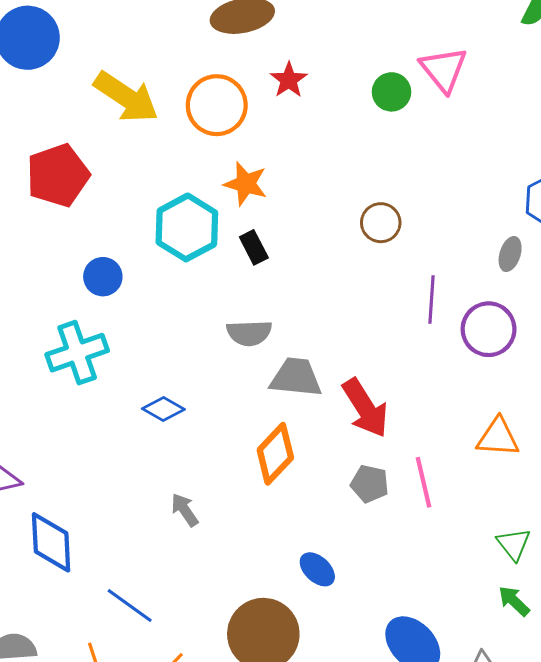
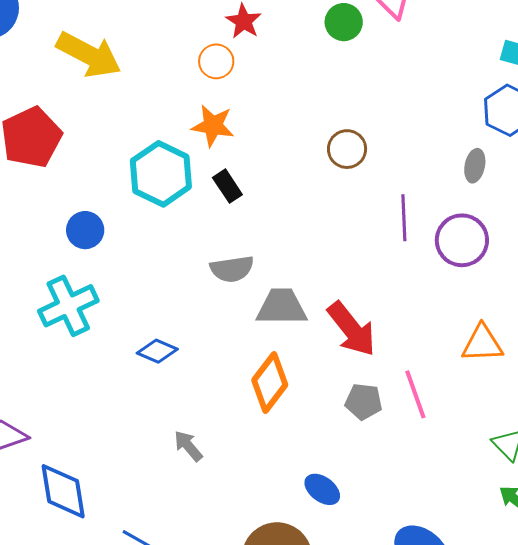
orange circle: (217, 105) -> (216, 61), moved, size x0.6

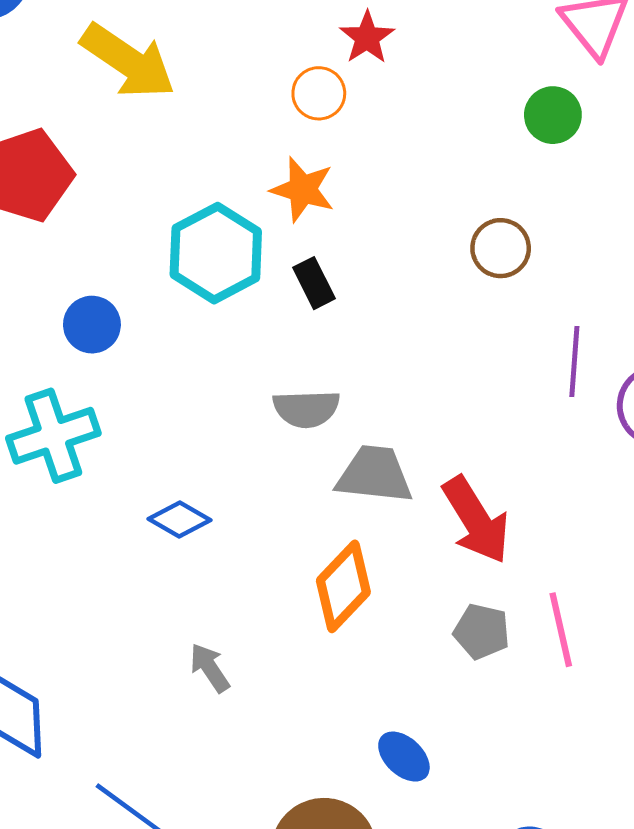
green circle: (344, 22) -> (553, 115), moved

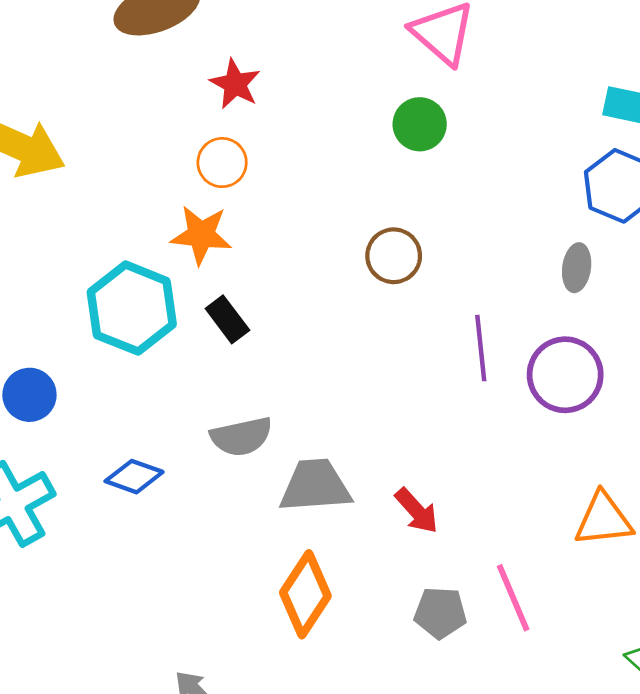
orange circle: (319, 93) -> (222, 163), moved
blue diamond: (180, 520) -> (134, 477), moved
red arrow: (476, 520) -> (417, 511), size x0.6

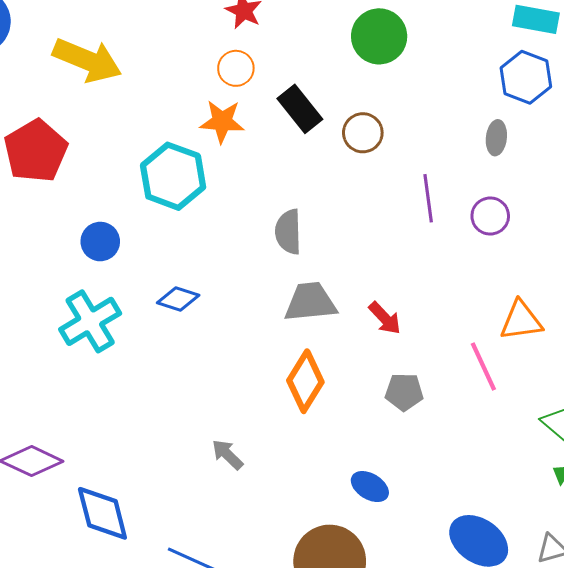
green circle: (420, 124) -> (379, 36), size x1.4
black rectangle: (227, 319) -> (300, 109), moved, size x1.4
purple circle: (565, 375) -> (490, 216), size x0.7
gray semicircle: (241, 437) -> (288, 232), moved, turned 102
pink line: (513, 598) -> (483, 367), moved

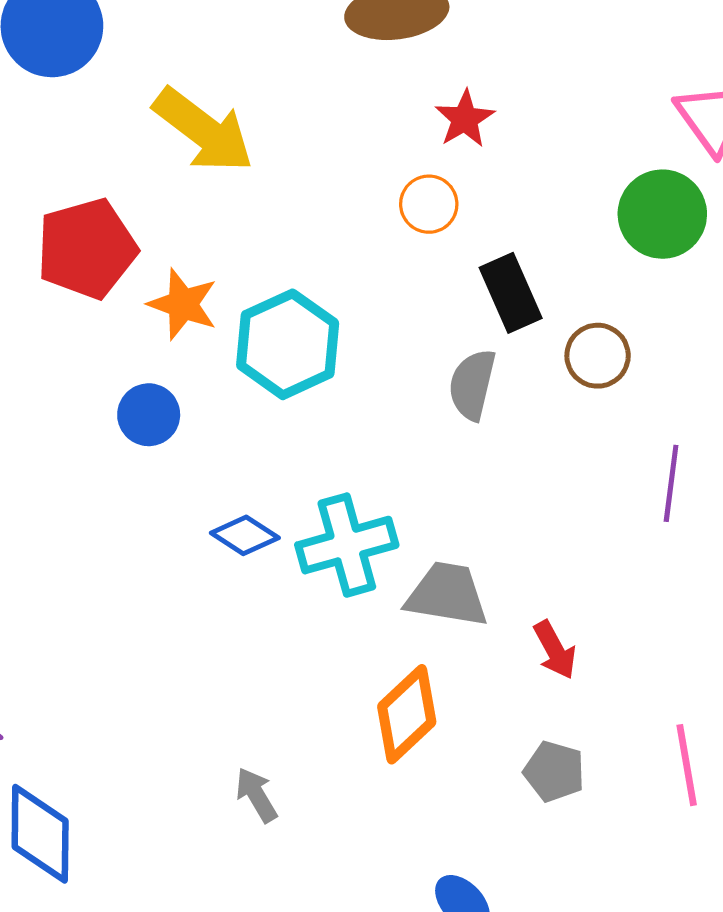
orange star: (222, 121) -> (183, 304), moved
gray semicircle: (288, 232) -> (472, 385), moved
cyan cross: (90, 321) -> (347, 545), moved

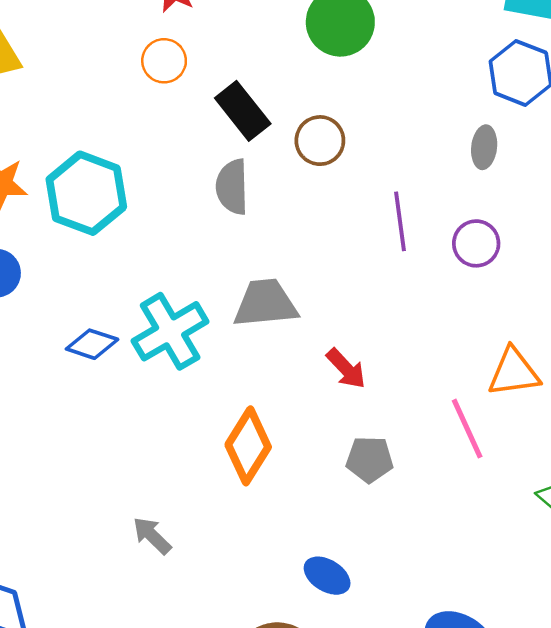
gray trapezoid: (447, 595) -> (265, 303), moved

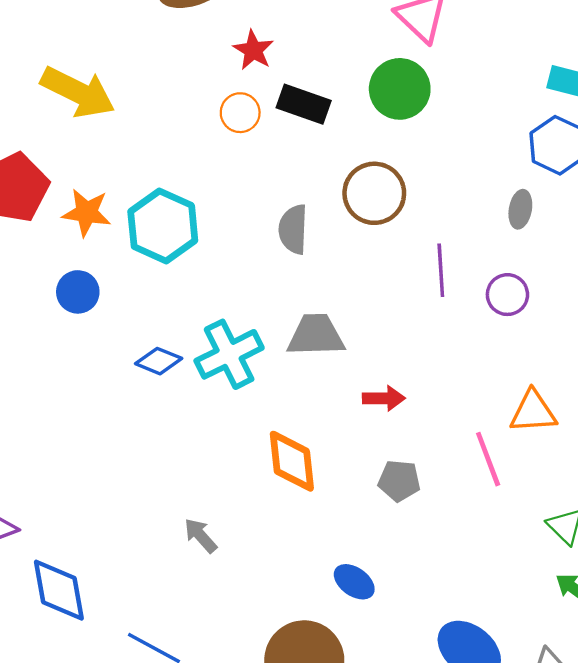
black rectangle: (243, 111) -> (304, 104), moved, turned -36
brown circle: (320, 141) -> (374, 193), size x1.4
red arrow: (346, 369) -> (384, 398), turned -51
orange diamond: (248, 446) -> (292, 461), turned -42

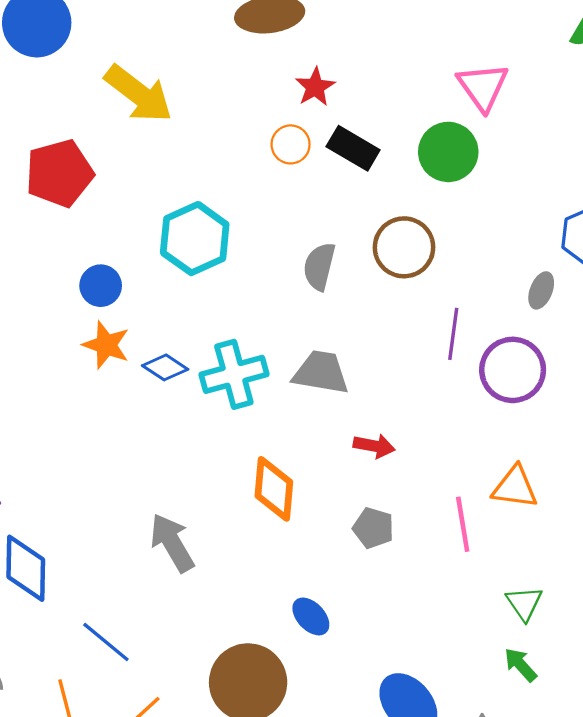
orange star: (87, 213) -> (106, 345), moved
purple circle: (507, 295) -> (513, 370), size x1.6
gray arrow: (201, 535) -> (172, 543), size x1.6

